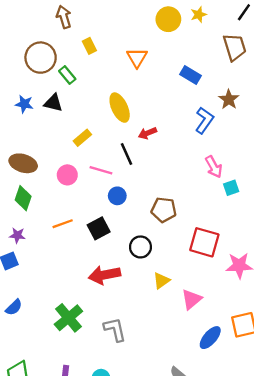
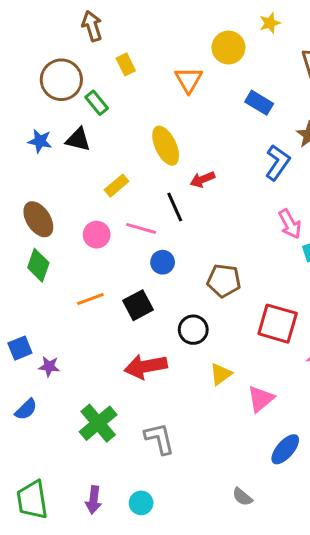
yellow circle: (168, 19) -> (228, 48), moved
brown ellipse: (23, 163) -> (38, 219), turned 40
purple star: (17, 235) -> (49, 366), moved

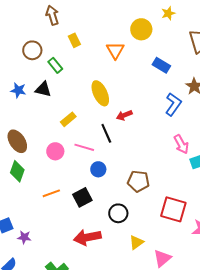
brown circle: (61, 80) -> (32, 50), size x0.7

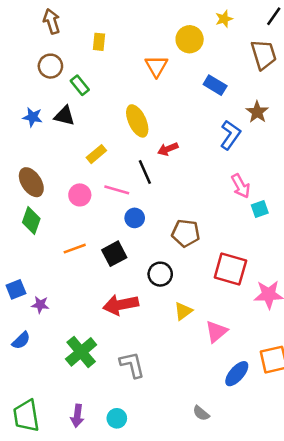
brown arrow: (52, 15) -> (52, 21), moved
yellow rectangle: (74, 40) -> (99, 42), moved, turned 32

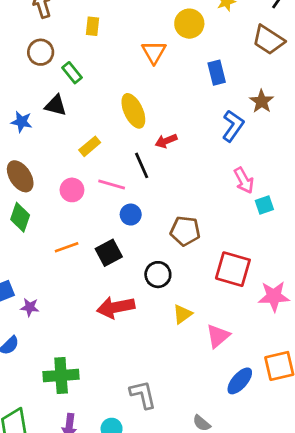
brown trapezoid: (264, 55) -> (268, 40), turned 140
blue rectangle: (215, 85) -> (217, 73), turned 45
blue star: (33, 117) -> (22, 122), moved
green cross: (81, 352) -> (61, 375), moved, turned 36
gray L-shape: (132, 365) -> (143, 395), moved

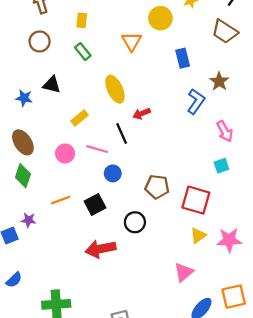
green rectangle: (72, 73) -> (83, 51), moved
pink arrow: (244, 180) -> (225, 131), moved
red square: (233, 269) -> (196, 200), moved
purple star: (30, 307) -> (28, 220), moved
yellow triangle: (182, 314) -> (198, 236), moved

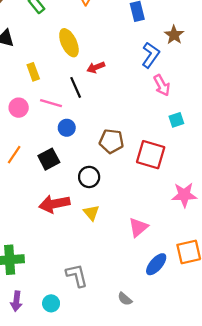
yellow rectangle: (79, 118) -> (33, 72), turned -70
pink arrow: (225, 131) -> (162, 85), moved
orange line: (61, 200) -> (14, 155), turned -36
yellow triangle: (198, 236) -> (91, 213), moved, turned -35

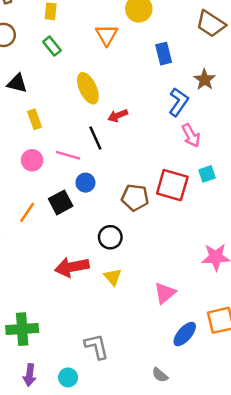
yellow rectangle: (33, 72) -> (35, 119), moved
red square: (151, 155) -> (172, 185), moved
black square: (49, 159) -> (61, 202), moved
gray semicircle: (125, 299) -> (160, 375), moved

